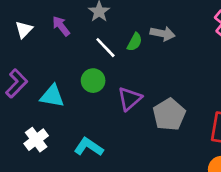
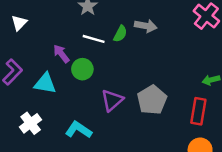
purple arrow: (61, 26) -> (61, 54), moved
white line: (105, 48) -> (94, 39), turned -30
purple triangle: (130, 99) -> (112, 100), moved

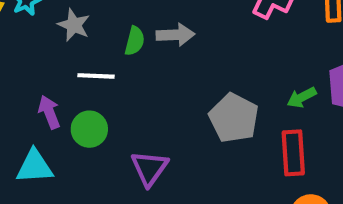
green semicircle: (120, 34) -> (135, 41), moved
purple arrow: (61, 54) -> (49, 112), turned 30
gray pentagon: (152, 100) -> (234, 118), moved

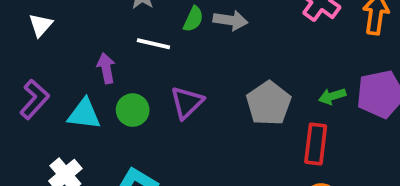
green circle: (89, 129) -> (133, 110), moved
purple triangle: (149, 168) -> (187, 103), moved

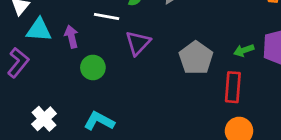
purple triangle: (187, 103) -> (138, 43), moved
cyan triangle: (84, 114) -> (39, 30), moved

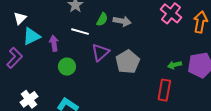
cyan triangle: (39, 30) -> (31, 36), turned -36
gray pentagon: (196, 58) -> (128, 62), moved

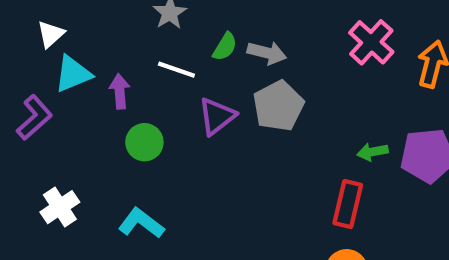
gray pentagon: (128, 62) -> (278, 106), moved

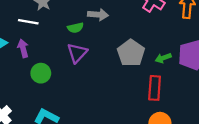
green semicircle: (225, 47) -> (75, 28), moved, turned 56
white line: (176, 70) -> (28, 22), moved
gray pentagon: (278, 106) -> (131, 53), moved

